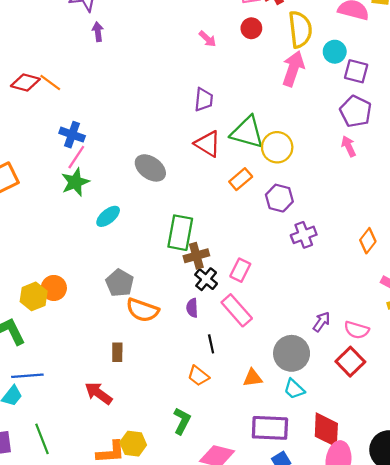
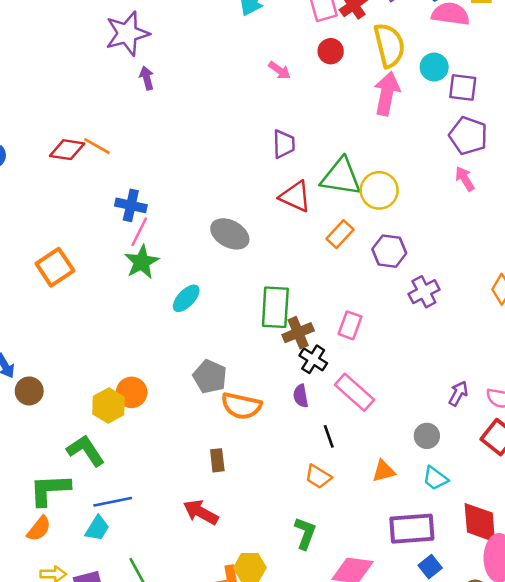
pink rectangle: (240, 270) -> (350, 325), moved
gray circle: (292, 353) -> (427, 436), size x0.6

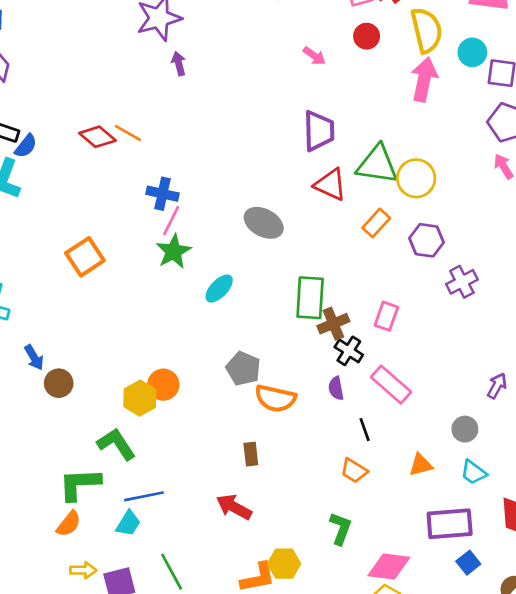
purple trapezoid: (284, 144) -> (319, 131), size x1.4
red diamond: (67, 150) -> (97, 137), turned 32

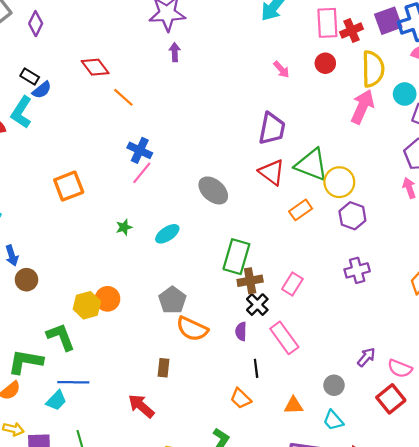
red diamond: (97, 137) -> (95, 67), moved
purple hexagon: (427, 240) -> (352, 216), moved
green star: (174, 251) -> (124, 227), moved, size x0.6

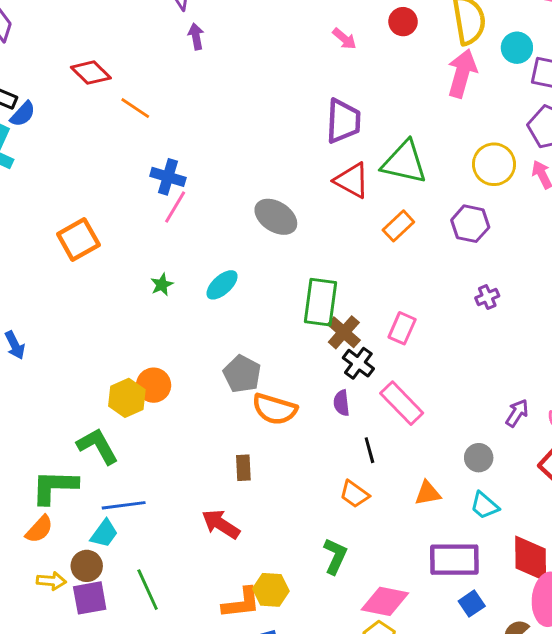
yellow circle: (339, 182) -> (494, 164), moved
purple cross: (357, 270) -> (487, 297), size x0.7
brown circle: (26, 280) -> (87, 566), moved
brown cross: (250, 281) -> (344, 332), turned -30

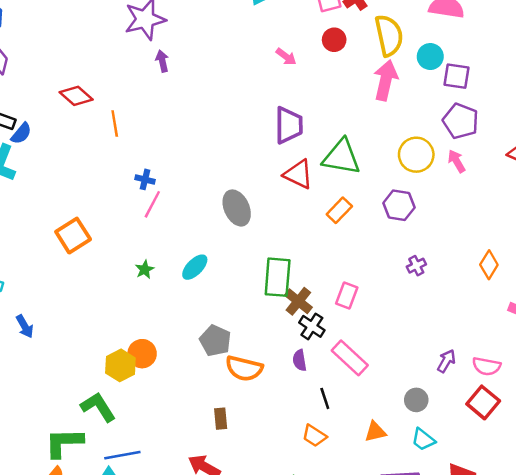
orange line: (135, 108) -> (115, 124), turned 50
blue cross: (168, 177) -> (145, 179), size x0.7
gray ellipse: (276, 217) -> (237, 208), turned 36

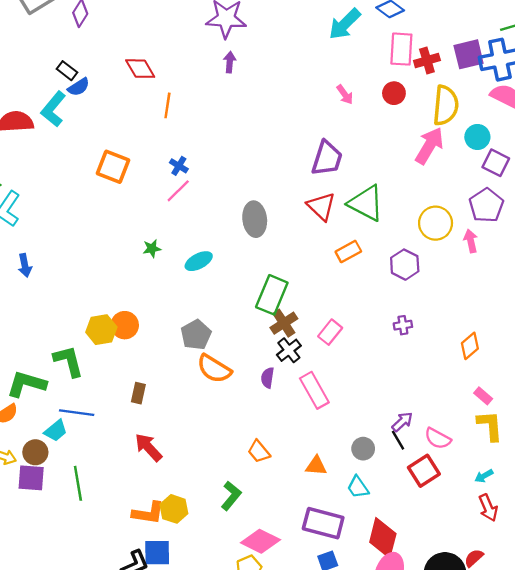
orange square: (73, 236) -> (113, 167), moved, turned 36
black line: (325, 398) -> (398, 440), moved, turned -30
brown rectangle: (221, 419) -> (138, 393), moved

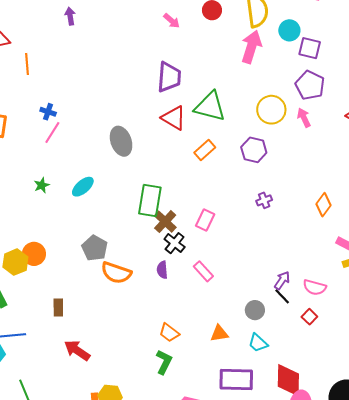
pink rectangle: (314, 390) -> (203, 271), size x0.7
red square: (424, 471) -> (309, 317), size x0.6
green L-shape: (231, 496) -> (164, 362), moved

